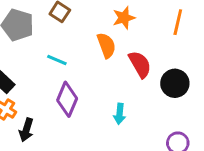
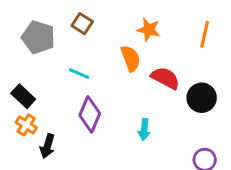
orange star: (124, 18) -> (149, 30), turned 30
red semicircle: (140, 64) -> (165, 78), turned -32

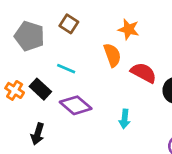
black rectangle: (23, 96) -> (40, 89), moved
purple diamond: (90, 114) -> (76, 105), turned -72
orange cross: (26, 125) -> (15, 90), moved

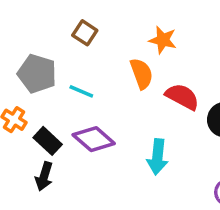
gray pentagon: (29, 36) -> (37, 74), moved
black rectangle: (40, 89) -> (48, 141), moved
cyan arrow: (125, 119) -> (157, 157), size x1.4

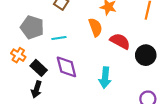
cyan line: (81, 91) -> (59, 38), turned -32
purple diamond: (94, 139) -> (66, 67), turned 35

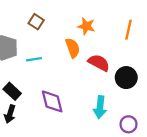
purple diamond: (66, 67) -> (52, 101), moved
cyan arrow: (105, 78) -> (100, 107), moved

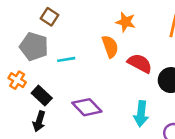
brown square: (36, 22) -> (49, 17), moved
purple diamond: (52, 101) -> (87, 107), turned -30

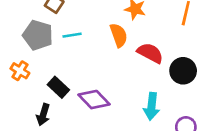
cyan line: (66, 59) -> (72, 35), moved
black rectangle: (42, 96) -> (58, 87), moved

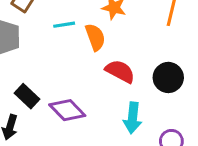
cyan line: (72, 35) -> (64, 25), moved
red semicircle: (150, 53) -> (120, 71), moved

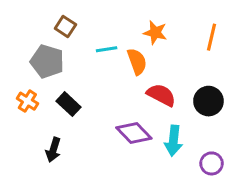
black rectangle: (27, 96) -> (68, 104), moved
purple diamond: (67, 110) -> (134, 133), moved

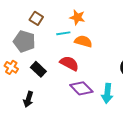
orange star: (155, 33) -> (77, 17), moved
orange semicircle: (137, 61) -> (83, 41), turned -54
red semicircle: (161, 95) -> (69, 63), moved

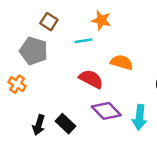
orange semicircle: (83, 41) -> (122, 62), moved
black rectangle: (38, 69) -> (66, 124), moved

